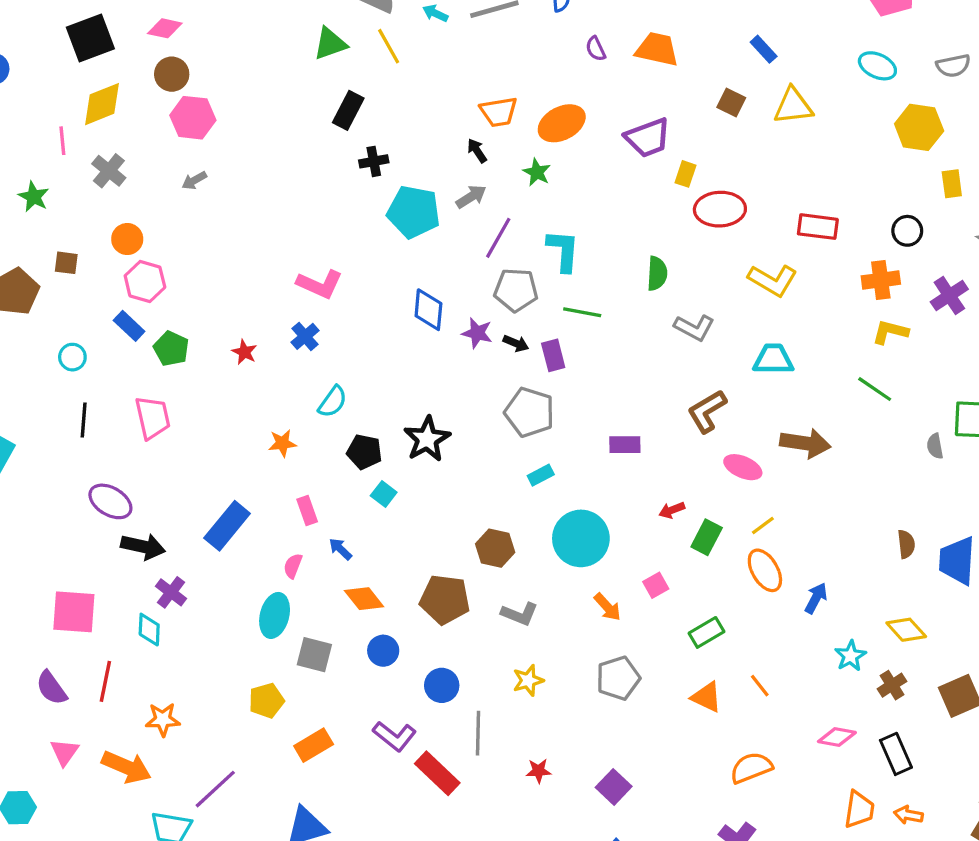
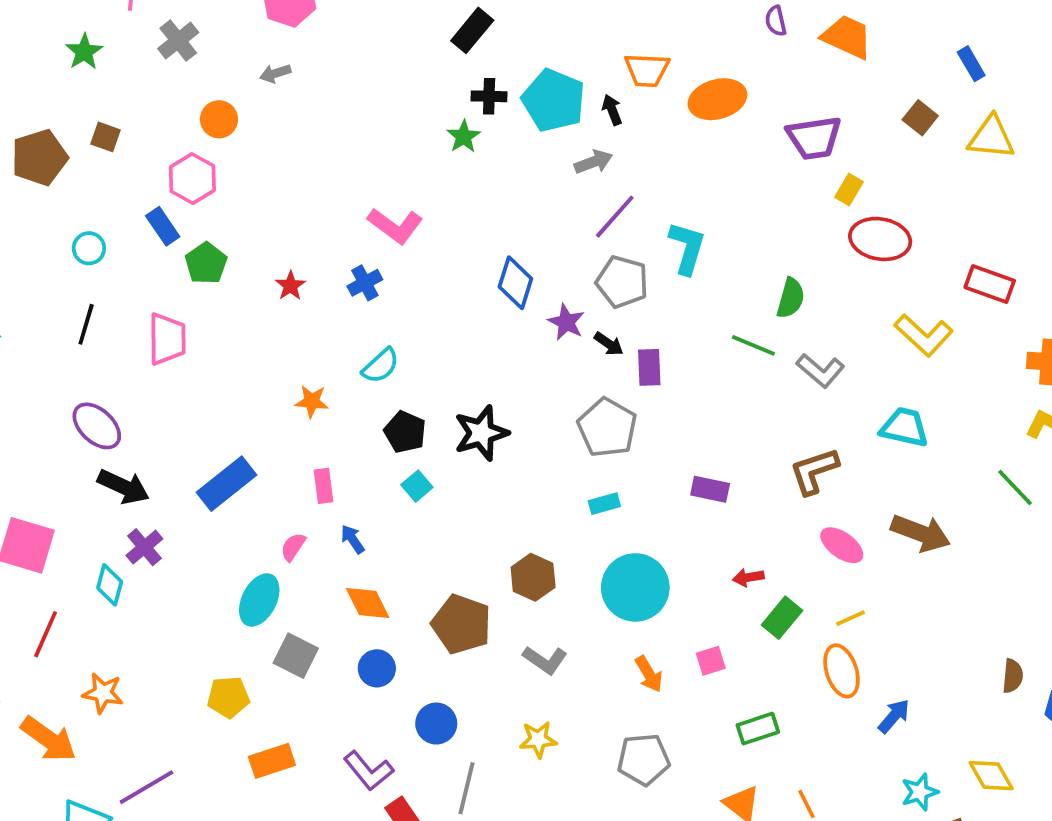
green star: (537, 172) -> (464, 137), moved
cyan pentagon: (414, 212) -> (554, 100), moved
orange circle: (127, 239) -> (219, 119), moved
green line: (582, 312) -> (753, 345), moved

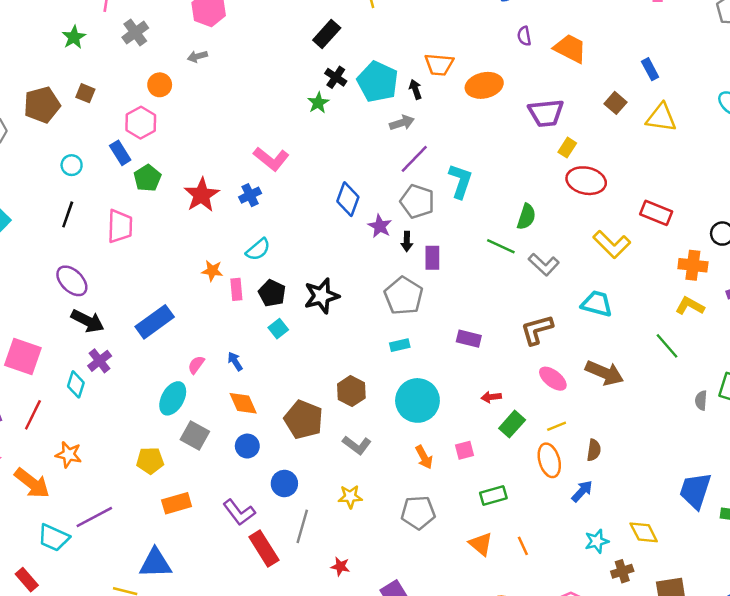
black cross: (489, 96) -> (336, 77), turned 30
red star: (290, 286) -> (202, 195), size x1.8
black arrow: (609, 344) -> (407, 241), turned 54
pink rectangle: (324, 486) -> (236, 289), moved
brown semicircle: (1013, 676) -> (594, 450), moved

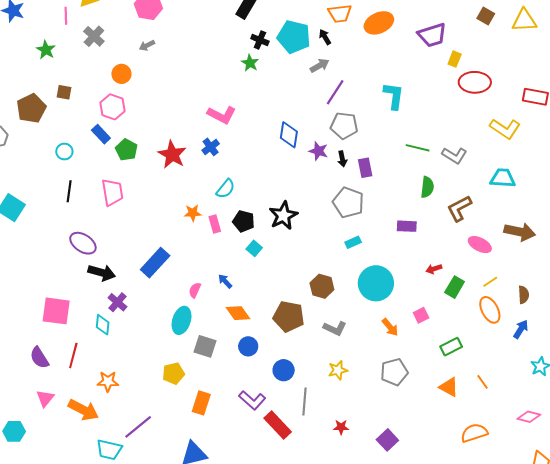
cyan L-shape: (460, 181) -> (394, 96), moved
green semicircle: (526, 217) -> (427, 187), moved
orange rectangle: (177, 503) -> (201, 403), turned -45

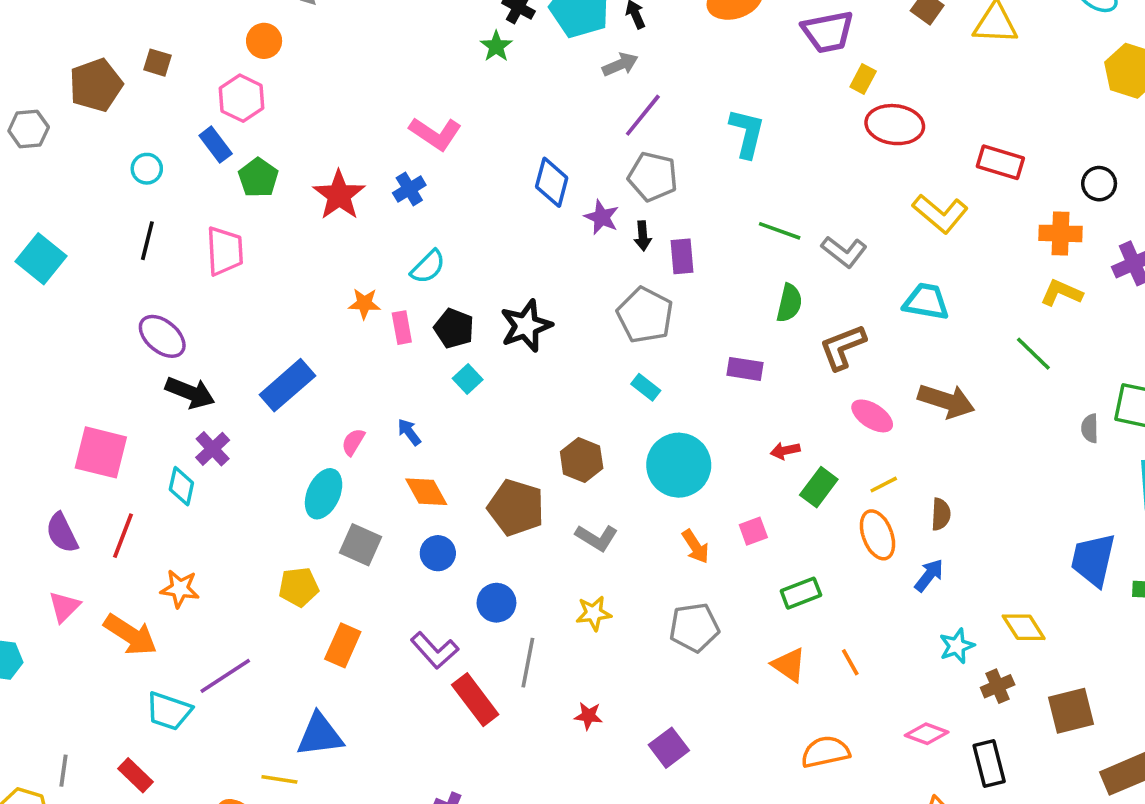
cyan rectangle: (353, 242) -> (646, 387), turned 56

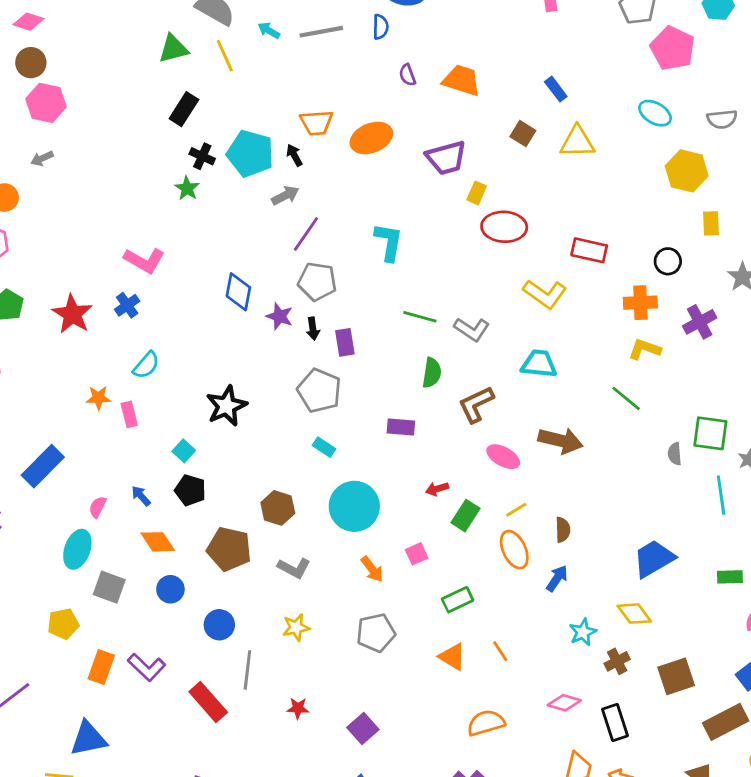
black pentagon: (454, 328) -> (190, 490), moved
blue trapezoid: (1093, 560) -> (654, 559), moved, turned 51
purple L-shape: (435, 650) -> (147, 667), moved

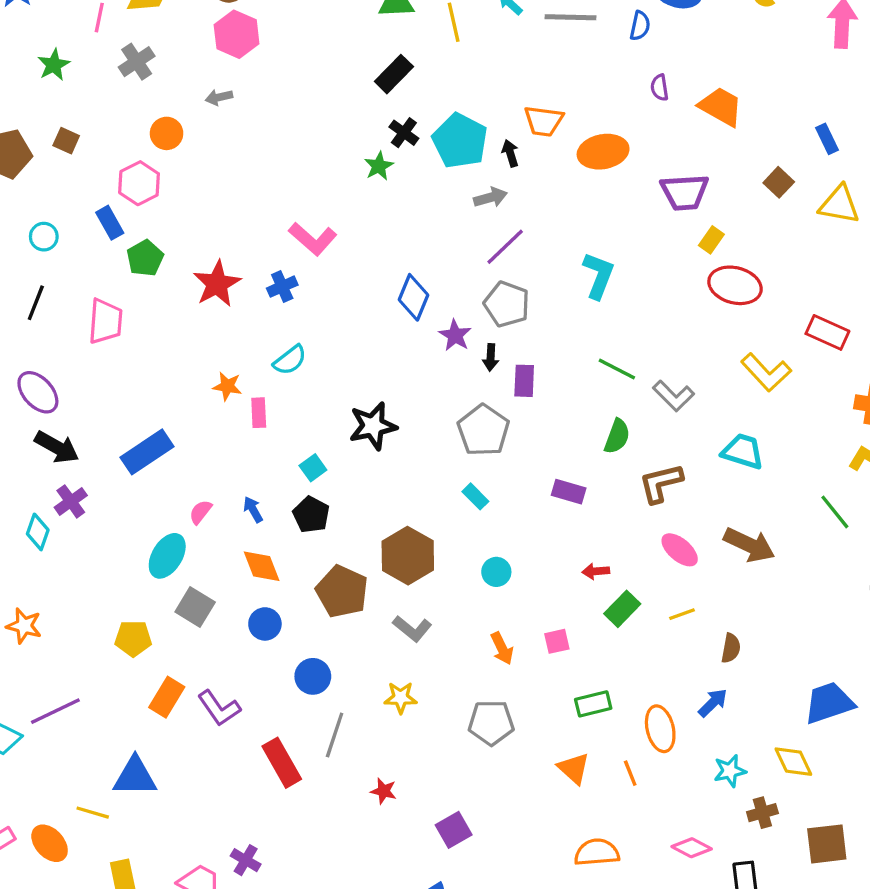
cyan circle: (354, 506) -> (496, 572), size x0.5
brown hexagon: (278, 508) -> (408, 556), size x1.4
orange ellipse: (514, 550) -> (660, 729), moved

